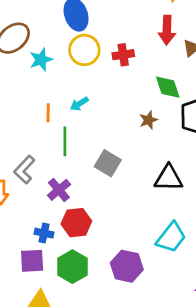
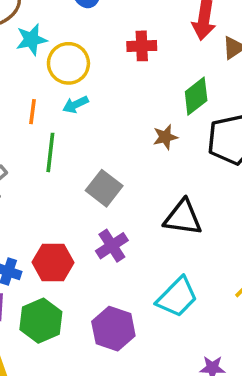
yellow circle: (84, 50) -> (68, 63), moved
green diamond: (168, 87) -> (196, 96), turned 64
purple cross: (59, 190) -> (112, 246), moved

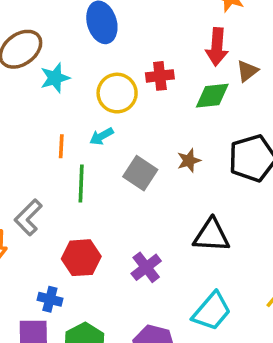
yellow circle: (68, 63) -> (117, 93), moved
green diamond: (196, 96) -> (212, 96), moved, turned 36
gray square: (104, 188) -> (140, 173), moved
red hexagon: (53, 262) -> (81, 258), moved

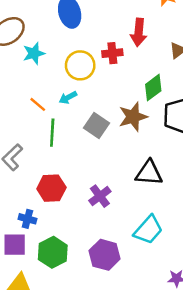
red arrow: (217, 47) -> (139, 32), moved
green diamond: (212, 96) -> (153, 88), moved, turned -32
orange line: (61, 146) -> (38, 104), turned -54
brown star: (189, 161) -> (133, 117), size x1.6

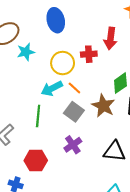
cyan arrow: (68, 98) -> (52, 88), size x1.5
orange line: (38, 104) -> (74, 88), moved
brown star: (133, 117) -> (103, 106), turned -30
purple cross: (100, 196) -> (73, 145), moved

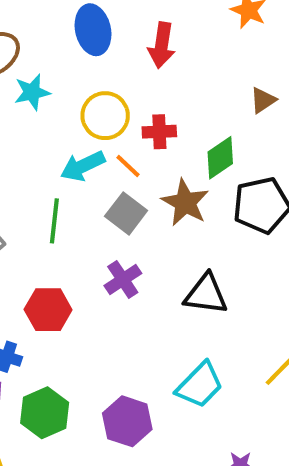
red arrow: (110, 38) -> (162, 45), moved
red cross: (89, 54) -> (159, 132), moved

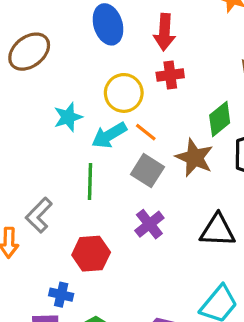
cyan star: (32, 92) -> (68, 117), moved
red cross: (159, 132) -> (170, 75), moved

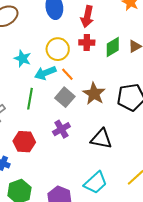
cyan star: (68, 117) -> (23, 59), turned 30
green diamond: (220, 119) -> (113, 47), moved

